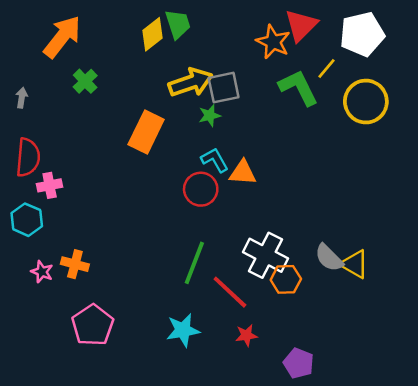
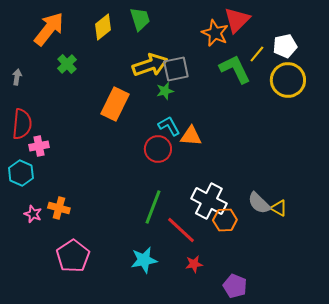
yellow diamond: (152, 34) -> (103, 27), moved
white pentagon: (362, 34) -> (285, 46), moved, size x0.7
yellow triangle: (354, 264) -> (279, 208), size x0.7

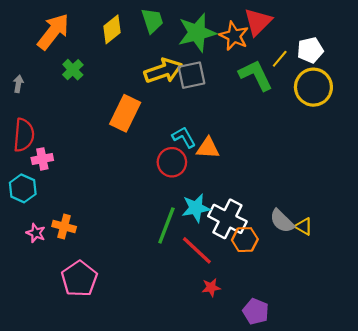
green star: (165, 91) -> (197, 33), moved, size x2.0
cyan star: (144, 260) -> (196, 208), moved

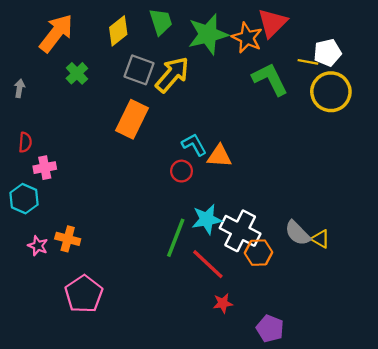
yellow line: (280, 59) -> (308, 62), moved, turned 60
yellow arrow: (163, 71) -> (172, 75), turned -30
gray square: (191, 75) -> (139, 70), moved, turned 32
red semicircle: (24, 135) -> (25, 142), size x0.6
red circle: (172, 162) -> (181, 171), size x0.7

